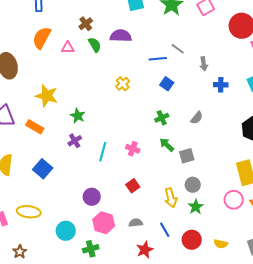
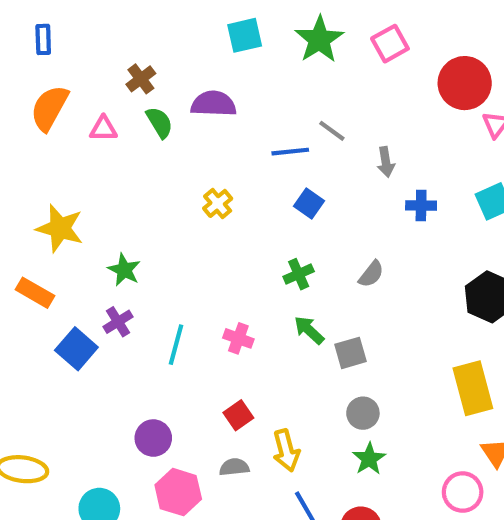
blue square: (43, 169) -> (76, 349), moved
yellow arrow: (171, 198) -> (286, 450), moved
pink circle: (234, 200) -> (463, 492), moved
gray semicircle: (136, 223) -> (234, 467), moved

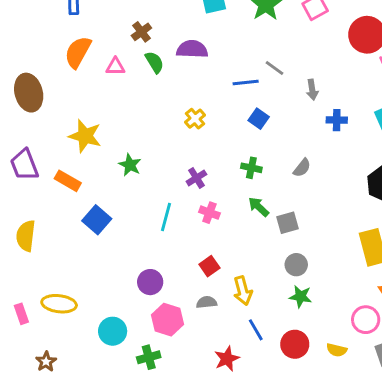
green cross: (299, 274) -> (251, 168), turned 36
purple cross: (118, 322) -> (196, 178), moved
green star: (369, 459) -> (301, 297), turned -30

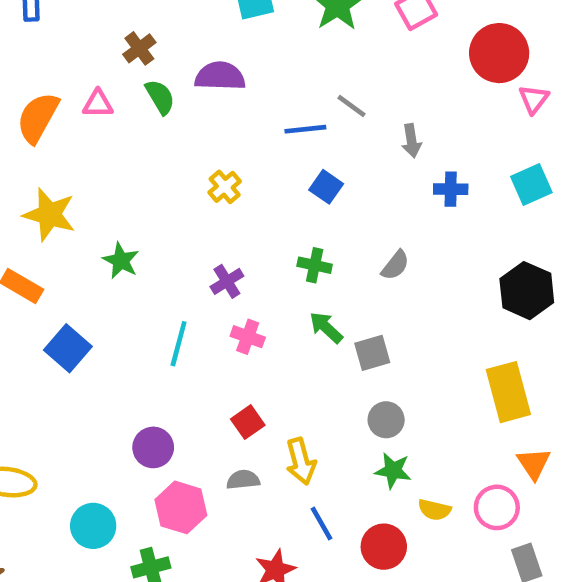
orange semicircle: (78, 52) -> (38, 118), moved
yellow semicircle: (337, 350) -> (435, 510), moved

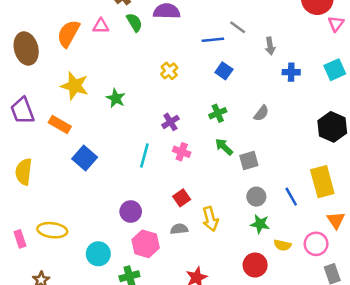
green star: (121, 261) -> (116, 98), moved
green cross: (315, 265) -> (218, 113), turned -35
blue line: (322, 524) -> (291, 197), moved

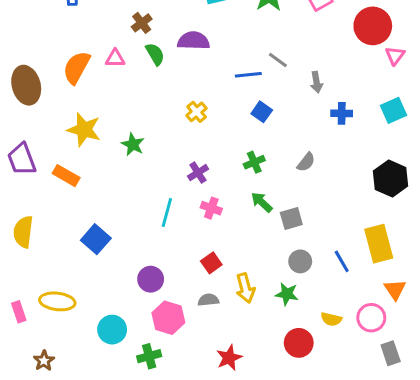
blue square: (85, 158) -> (96, 239), moved
green star: (260, 224) -> (287, 294), moved

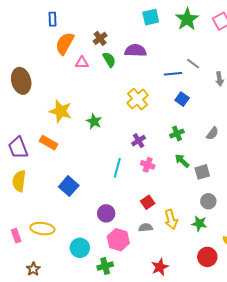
orange semicircle: (77, 67) -> (65, 43), moved
yellow cross: (197, 112) -> (138, 99), size x1.5
purple trapezoid: (22, 159) -> (18, 148), moved

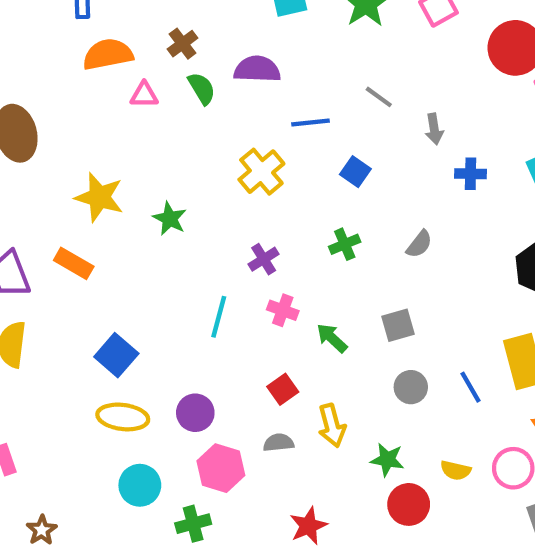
orange semicircle: (65, 43) -> (108, 54), turned 50
blue line: (173, 74) -> (311, 123), moved
green arrow: (182, 161) -> (332, 338), moved
green star: (199, 224) -> (387, 460), moved
yellow ellipse: (42, 229) -> (123, 417), moved

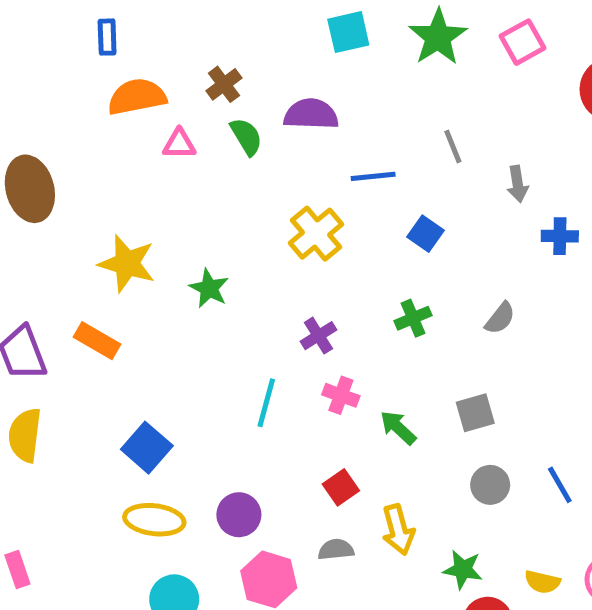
gray line: (379, 97) -> (453, 147), turned 32

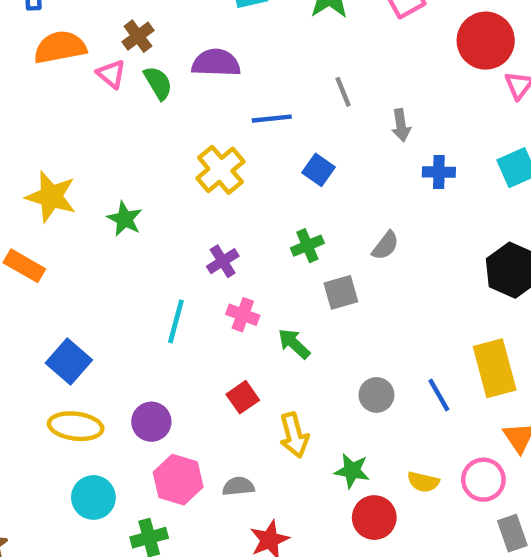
pink triangle: (179, 144) -> (111, 74), moved, turned 40
gray square: (475, 413) -> (341, 292), moved
gray semicircle: (336, 550) -> (238, 486), moved

